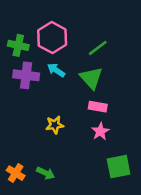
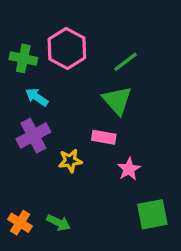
cyan arrow: (56, 70) -> (37, 97), moved
purple cross: (26, 75) -> (33, 136), moved, turned -35
pink rectangle: (98, 107) -> (104, 137), moved

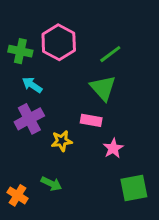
green arrow: (59, 223) -> (51, 184), moved

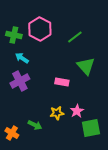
green triangle: (103, 88) -> (86, 66), moved
yellow star: (62, 141) -> (57, 113), moved
pink star: (113, 148) -> (77, 111), moved

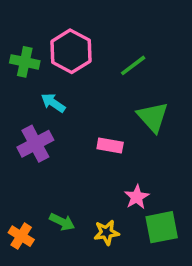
cyan arrow: (22, 58) -> (53, 103), moved
yellow star: (57, 113) -> (106, 233), moved

